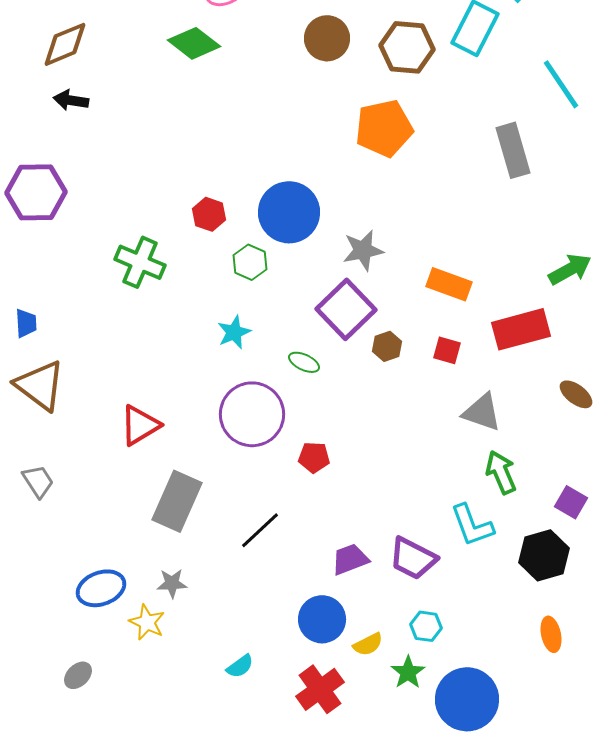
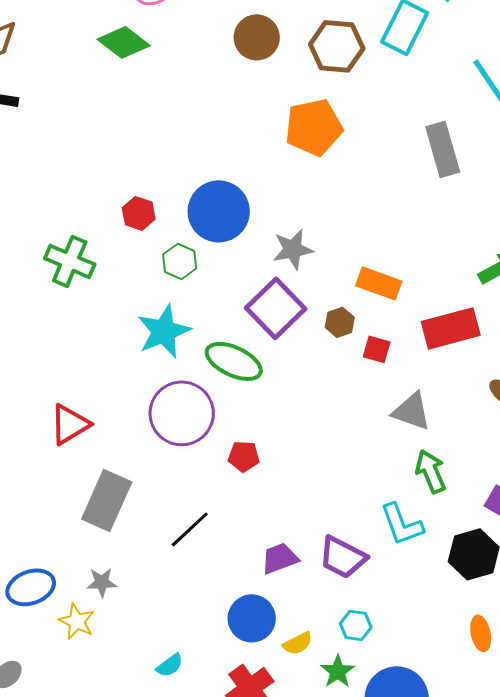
cyan star: (234, 332) -> (164, 331), size x1.6
brown hexagon: (387, 346) -> (340, 322), moved
green ellipse: (304, 362) -> (234, 361), size x1.8

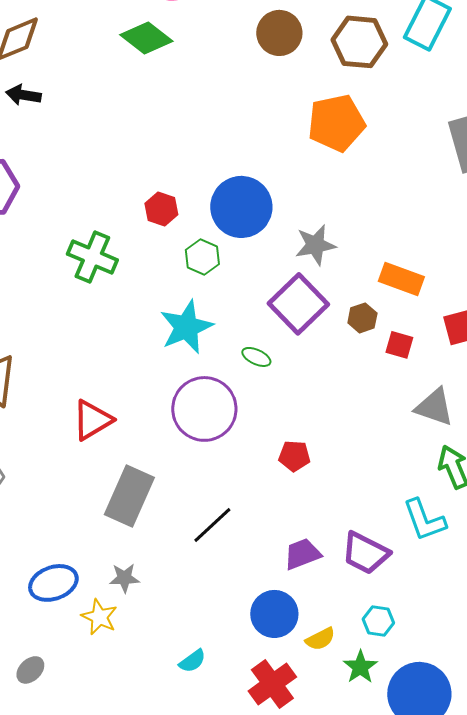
green ellipse: (234, 361) -> (256, 357), size x0.5
red pentagon: (244, 456) -> (294, 456), moved

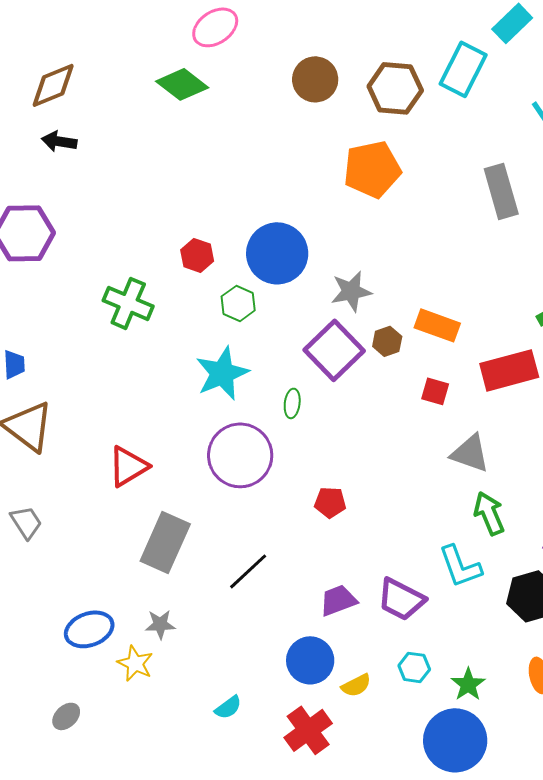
brown hexagon: (362, 318) -> (387, 341), moved
green ellipse: (256, 357) -> (292, 403), turned 72
green star: (360, 667) -> (468, 684), moved

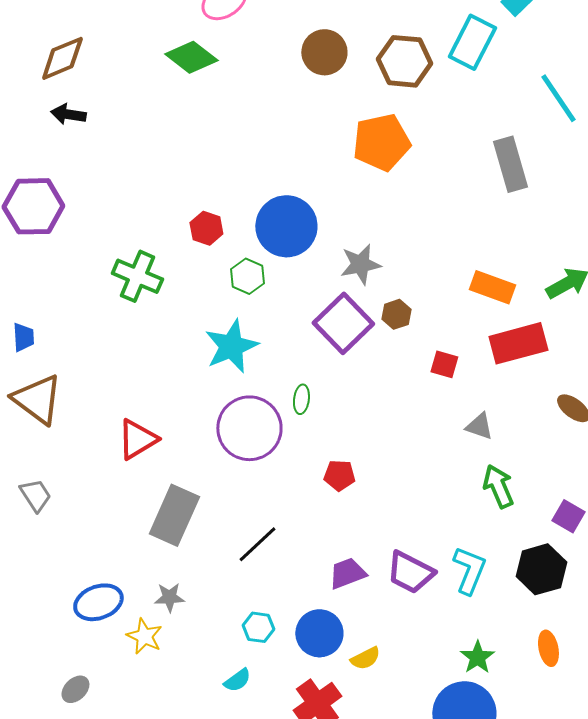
orange rectangle: (437, 325) -> (492, 287), moved
green ellipse: (292, 403) -> (301, 399), moved
gray triangle: (470, 453) -> (479, 426), size x0.7
cyan L-shape: (460, 566) -> (469, 570), moved, turned -138
cyan hexagon: (414, 667) -> (258, 627), moved

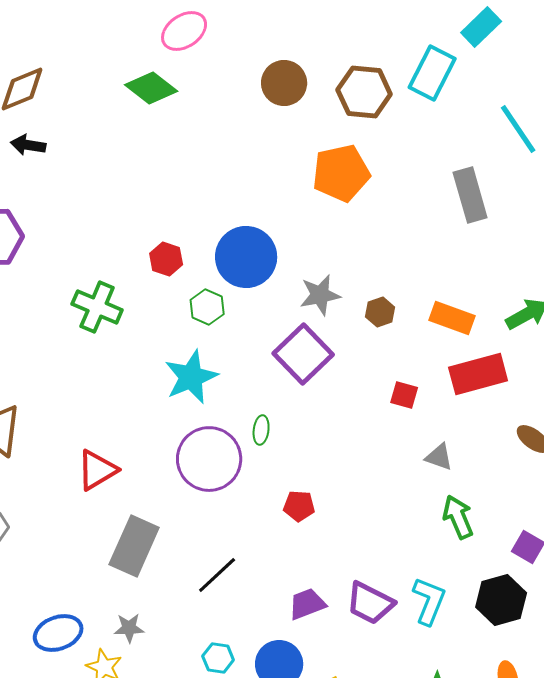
brown hexagon: (396, 314) -> (380, 312), moved

